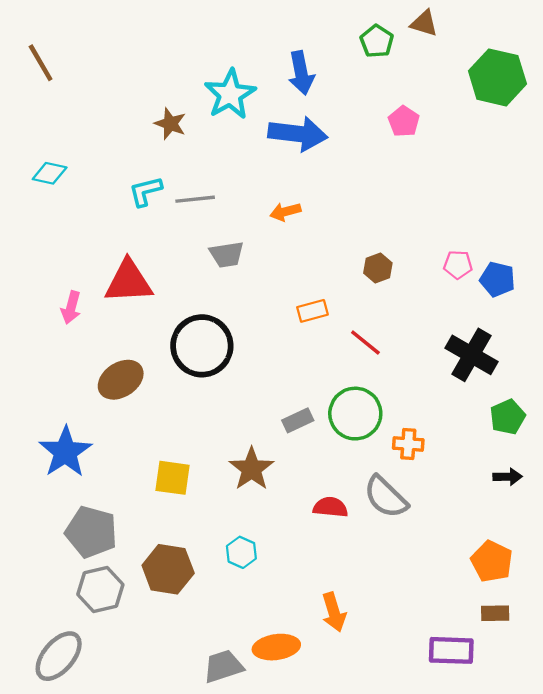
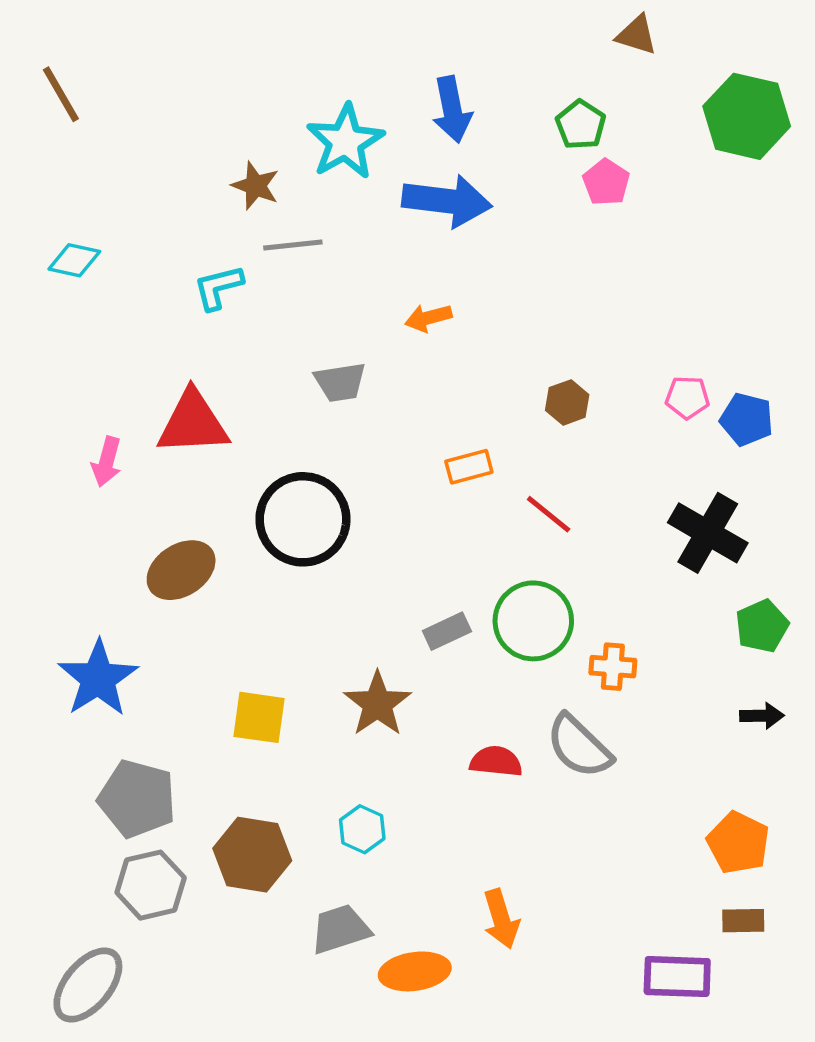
green pentagon: (377, 41) -> (581, 125), moved
gray line: (195, 199) -> (293, 245), moved
gray trapezoid: (223, 666) -> (340, 929), moved

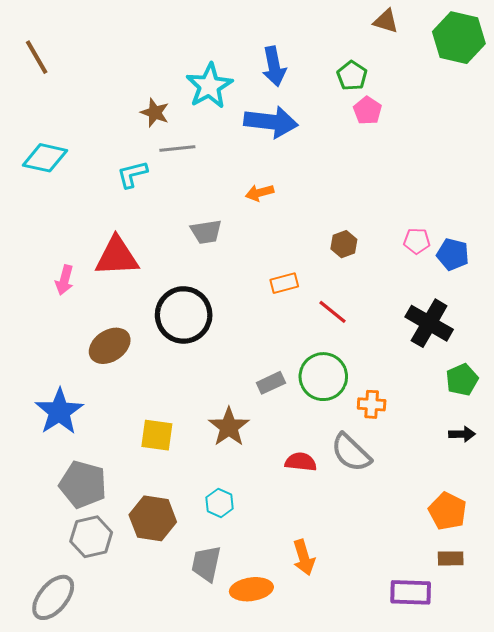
green hexagon: (747, 116) -> (459, 38), moved
cyan diamond: (74, 260) -> (45, 158), size x1.4
gray trapezoid: (340, 929) -> (206, 564), turned -60

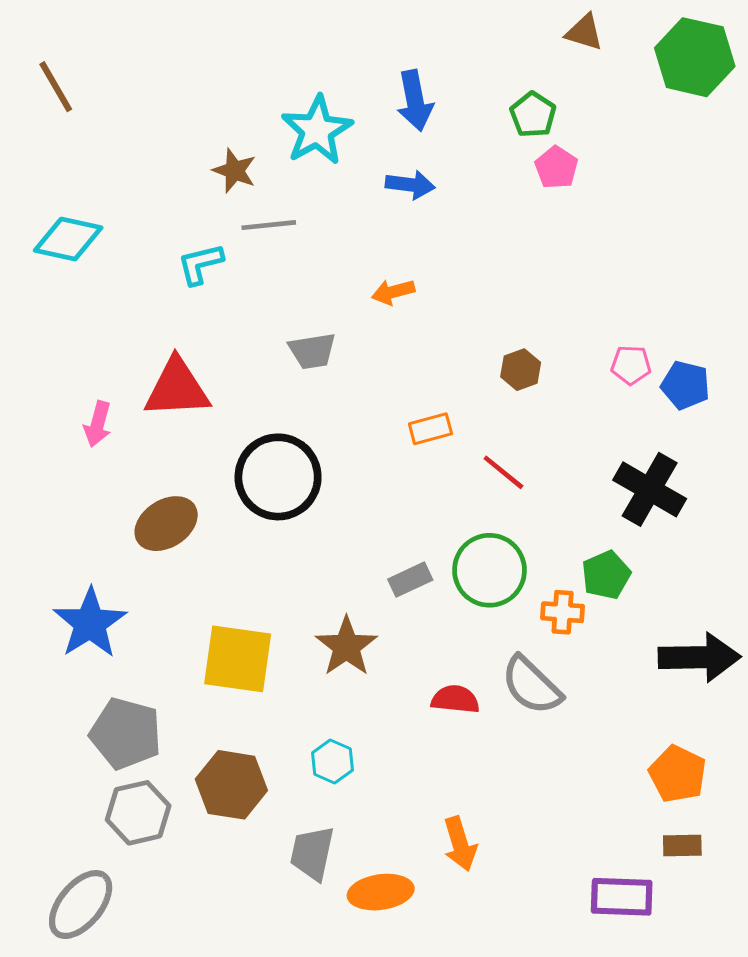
blue arrow: (271, 122) -> (410, 185), size x0.6
green pentagon: (462, 380) -> (606, 575), moved
black arrow: (462, 434) -> (699, 657), size x2.0
yellow square: (157, 435) -> (238, 659), size x1.4

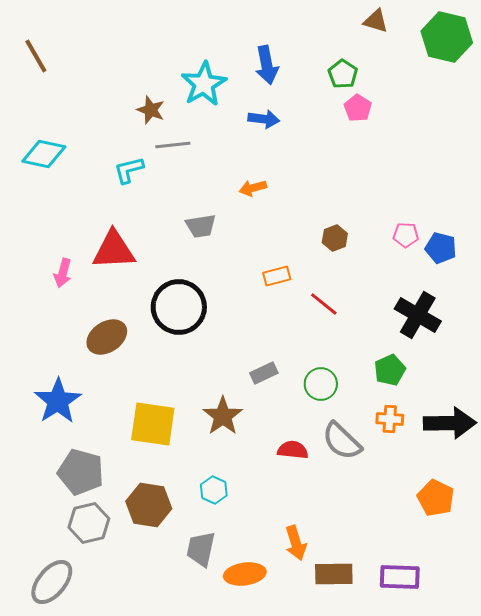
green circle: (489, 570) -> (321, 384), moved, size x0.7
orange cross: (563, 612) -> (390, 419), moved
brown rectangle: (682, 845) -> (334, 574), moved, size x1.5

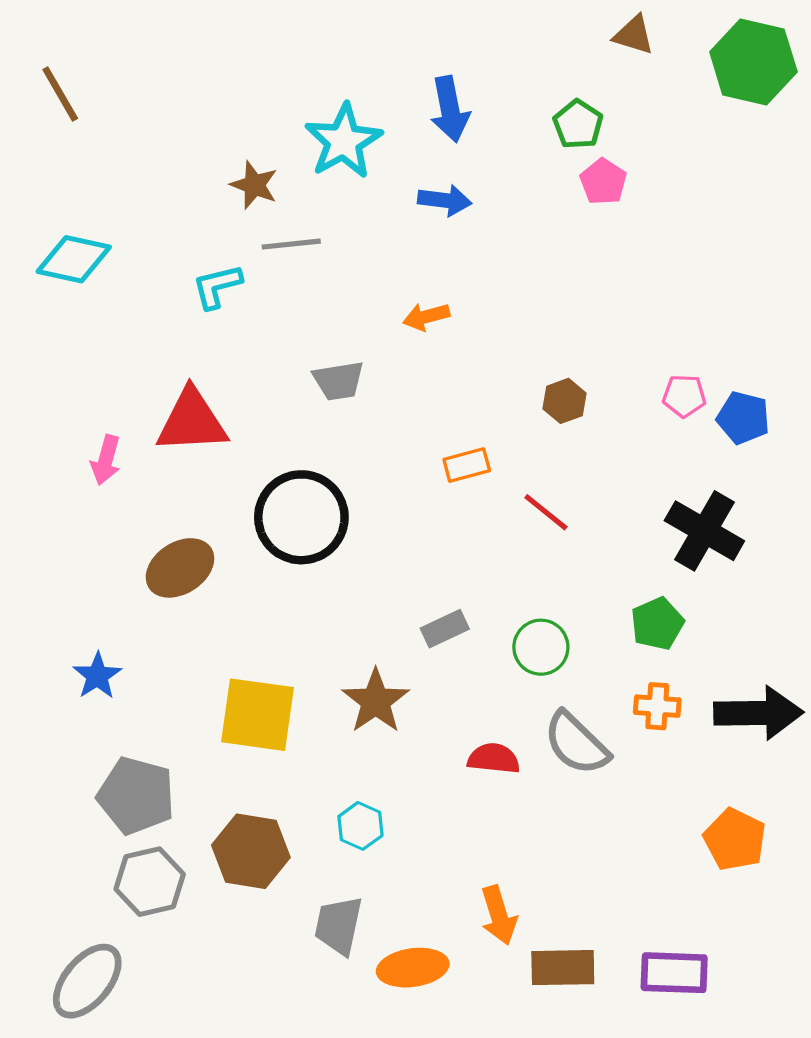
blue star: (58, 401) -> (97, 676), size x0.6

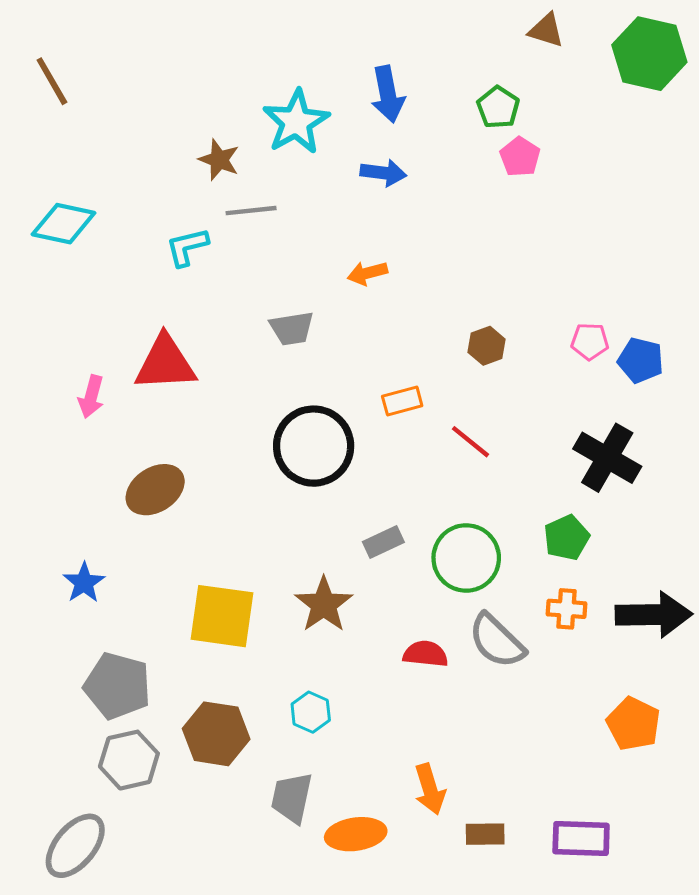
black circle: (301, 517) -> (314, 446), moved
green circle: (541, 647) -> (466, 558), size x1.4
brown rectangle: (563, 968) -> (485, 834), size x0.7

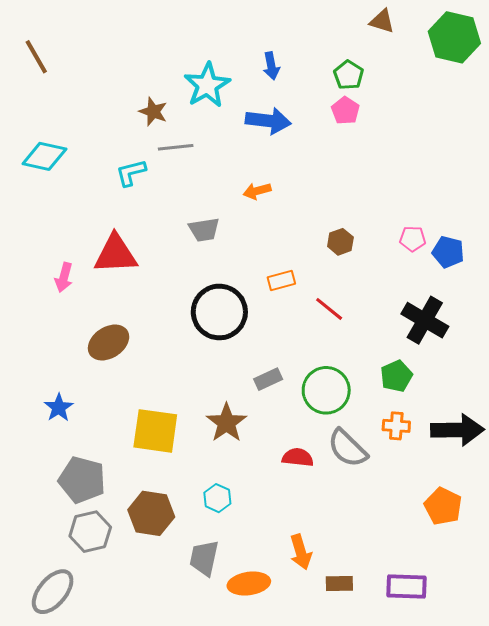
blue arrow: (388, 94) -> (271, 66), size x0.7
pink pentagon: (520, 157) -> (345, 111), moved
blue arrow: (383, 173) -> (268, 121), size x1.4

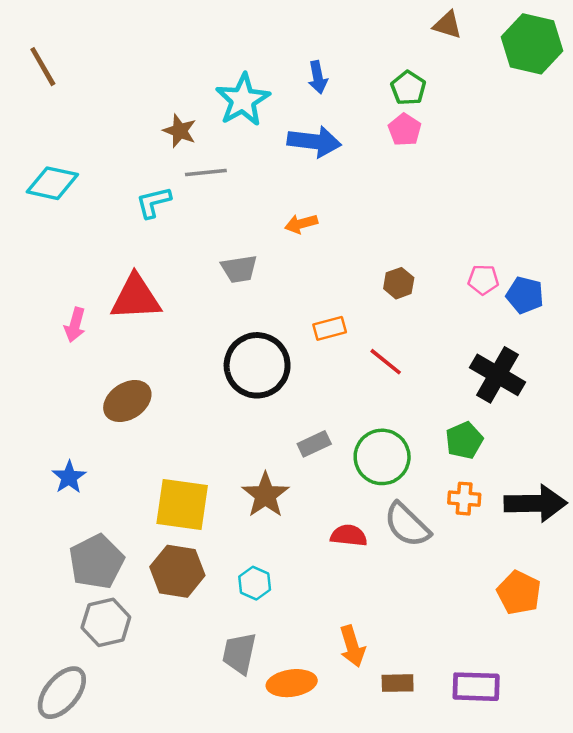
gray pentagon: (82, 480) -> (96, 562), turned 30
brown hexagon: (151, 513) -> (177, 571), moved

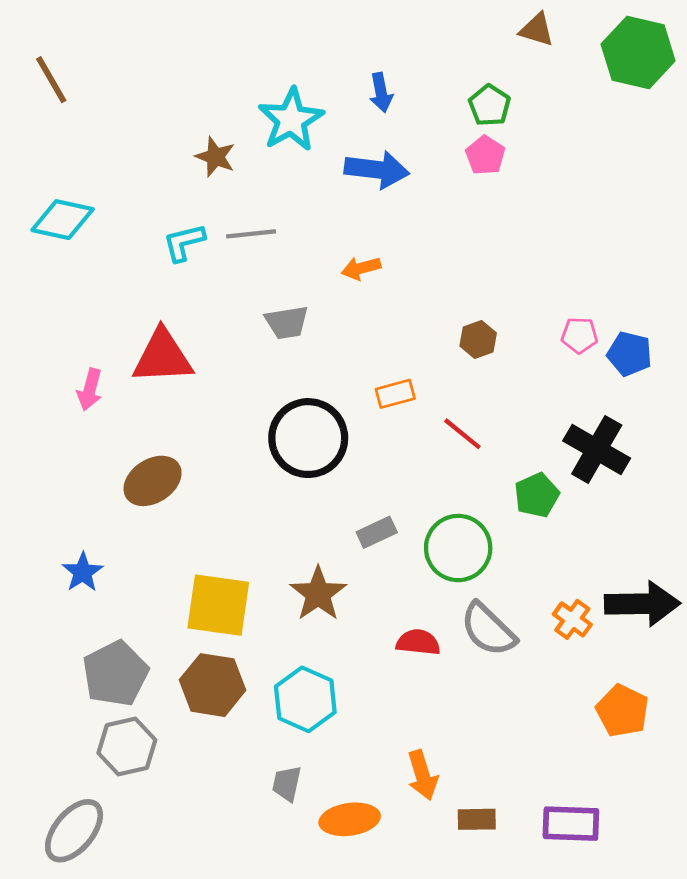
gray line: (206, 172) -> (251, 234), moved
green pentagon: (464, 440) -> (537, 495), moved
orange cross: (464, 499) -> (572, 619), moved, turned 32
cyan hexagon: (255, 583) -> (305, 699), size x1.6
gray trapezoid: (239, 653) -> (287, 784), size x0.7

